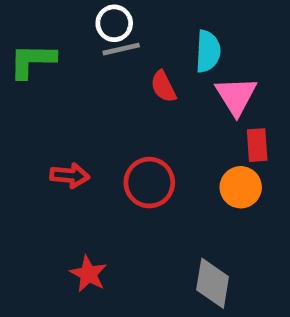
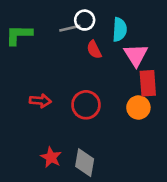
white circle: (114, 23) -> (85, 20), moved
red rectangle: (257, 145) -> (148, 83), size x1.4
gray diamond: (213, 283) -> (85, 163), moved

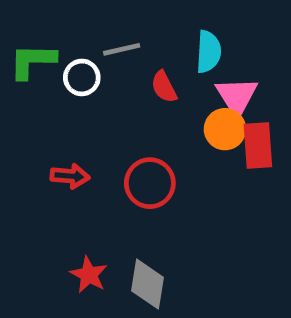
white circle: (85, 20) -> (82, 77), moved
orange circle: (138, 108) -> (225, 129), moved

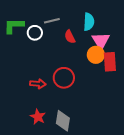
red arrow: (70, 176) -> (38, 84), moved

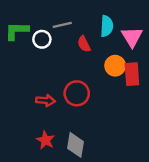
pink triangle: (101, 41) -> (132, 37), moved

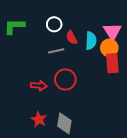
gray line: (62, 25) -> (56, 51), moved
cyan semicircle: (107, 26) -> (91, 41), moved
white circle: (42, 39) -> (54, 24), moved
orange circle: (115, 66) -> (109, 48), moved

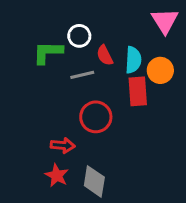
green L-shape: (14, 26) -> (48, 52), moved
pink triangle: (112, 31) -> (165, 21), moved
red rectangle: (112, 63) -> (138, 91), moved
red arrow: (39, 86) -> (63, 145), moved

